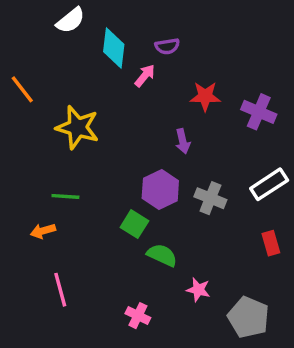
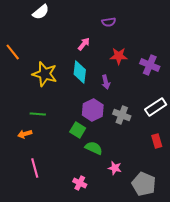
purple semicircle: (167, 46) -> (109, 22), moved
cyan diamond: (114, 48) -> (80, 72), moved

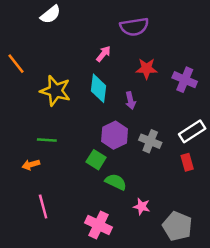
purple semicircle: (109, 22) -> (134, 27), size x1.6
red rectangle: (157, 141) -> (187, 162), moved
pink cross: (80, 183) -> (99, 225), size x1.5

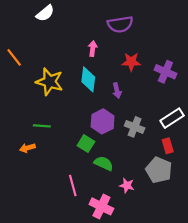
pink arrow: (103, 54) -> (93, 49), turned -32
pink line: (43, 207) -> (73, 185), moved
pink cross: (99, 225) -> (101, 206), moved
gray pentagon: (177, 226) -> (159, 170), moved

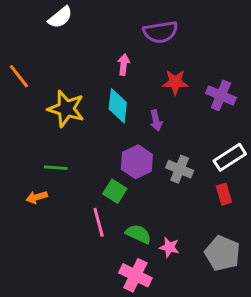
green semicircle: (104, 163) -> (138, 234), moved
gray pentagon: (159, 170) -> (222, 253), moved
pink line: (73, 185) -> (99, 222), moved

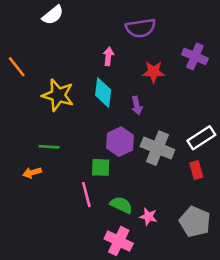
purple cross: (221, 95) -> (195, 56), moved
gray cross: (180, 169) -> (157, 148), size x1.4
green square: (115, 191) -> (101, 167), turned -30

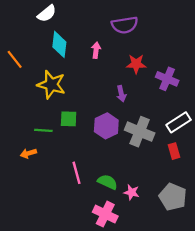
purple cross: (195, 56) -> (167, 79), moved
cyan diamond: (103, 93) -> (59, 44), moved
green square: (101, 167) -> (69, 119), moved

